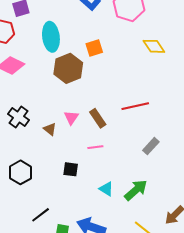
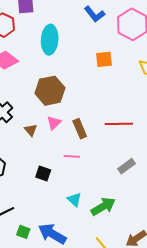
orange square: (94, 48) -> (104, 59), moved
brown hexagon: (68, 68) -> (50, 91), moved

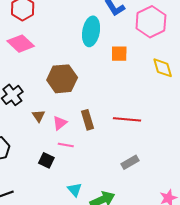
cyan ellipse: (50, 40) -> (91, 31), moved
pink triangle: (54, 123) -> (60, 123), moved
pink line: (72, 156) -> (66, 145), moved

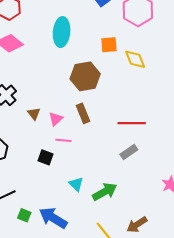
cyan ellipse: (91, 31) -> (62, 32), moved
yellow diamond: (163, 68) -> (135, 59), moved
brown hexagon: (62, 79) -> (85, 76), moved
red line: (127, 119) -> (132, 123), moved

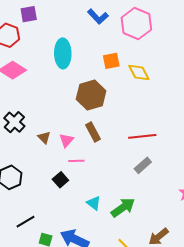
black square: (46, 157) -> (60, 180), turned 35

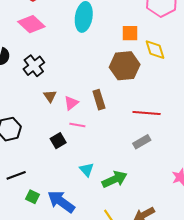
brown hexagon: (91, 95) -> (125, 66), moved
black cross: (14, 122) -> (34, 66), moved

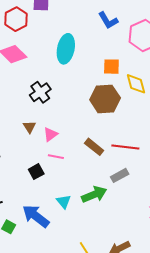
black cross: (34, 66) -> (40, 92), moved
brown rectangle: (99, 100) -> (94, 147), moved, turned -36
green arrow: (115, 179) -> (94, 194), moved
blue arrow: (61, 202) -> (36, 216), moved

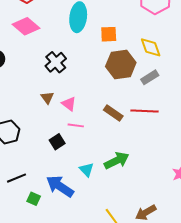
orange square: (111, 67) -> (109, 34), moved
pink triangle: (50, 134) -> (69, 104), turned -42
gray rectangle: (120, 175) -> (150, 77), moved

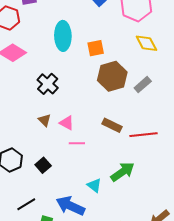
yellow diamond: (151, 47) -> (146, 43), moved
red line: (144, 111) -> (144, 135), moved
black square: (57, 142) -> (43, 165), moved

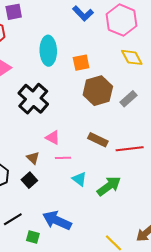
black cross: (48, 84) -> (33, 99), size x1.4
brown triangle: (45, 120) -> (33, 158), moved
cyan triangle: (94, 185) -> (79, 179), moved

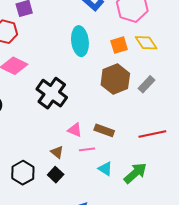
cyan ellipse: (48, 51) -> (80, 41), moved
orange square: (81, 63) -> (119, 45), moved
brown rectangle: (98, 140) -> (104, 130), moved

